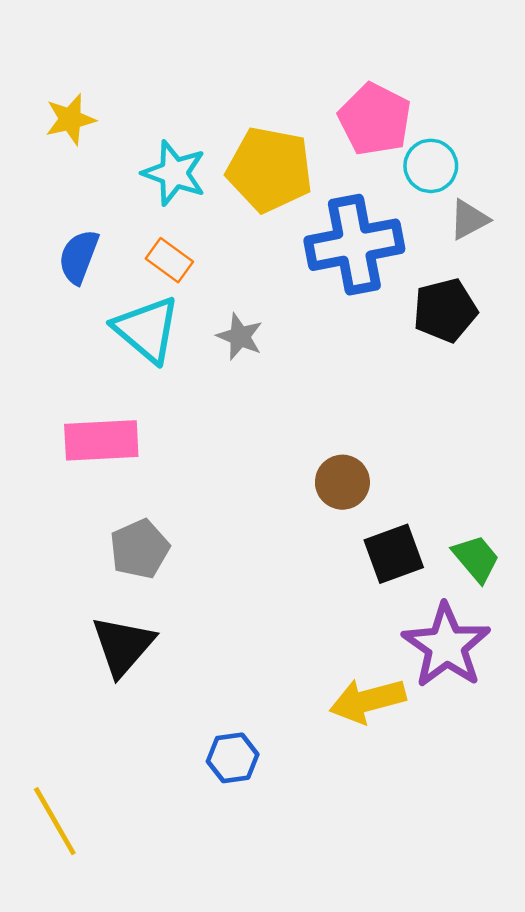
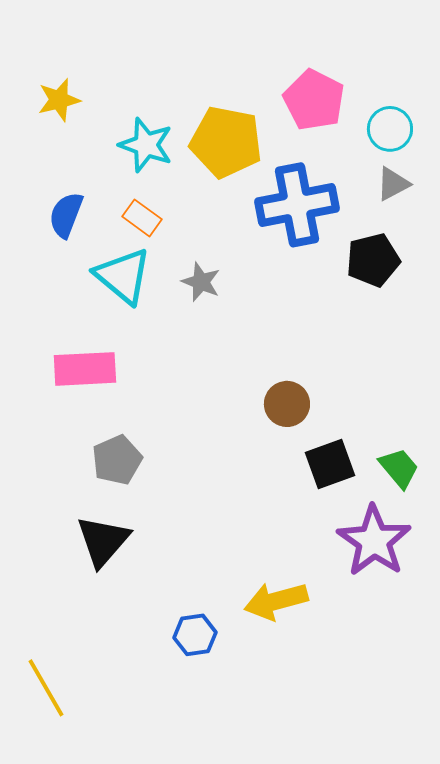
cyan circle: (431, 166) -> (390, 129), moved
yellow arrow: (368, 701) -> (276, 601), moved

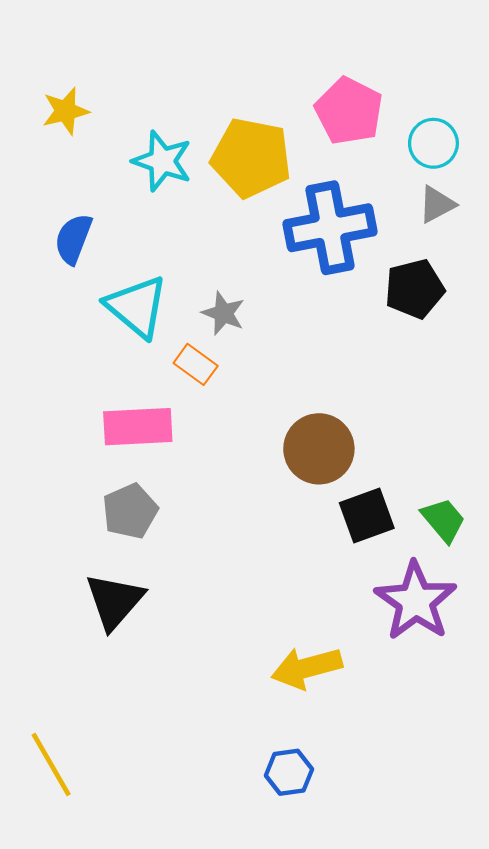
orange rectangle: (142, 218) -> (196, 364), moved
pink rectangle: (85, 369) -> (138, 427), moved
brown circle: (287, 404) -> (319, 449), size x1.4
blue hexagon: (195, 635) -> (289, 772), moved

